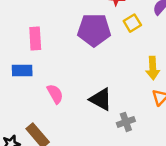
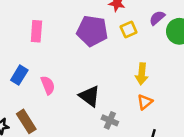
blue rectangle: (22, 71) -> (19, 75), moved, turned -66
gray cross: (126, 122) -> (110, 120), turned 35

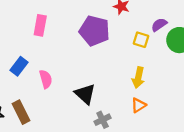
yellow square: (129, 29) -> (141, 40), moved, turned 35
gray cross: (110, 120) -> (103, 120), turned 35

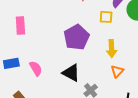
purple pentagon: (94, 31) -> (77, 37), moved, turned -30
blue rectangle: (19, 66) -> (11, 63), turned 56

